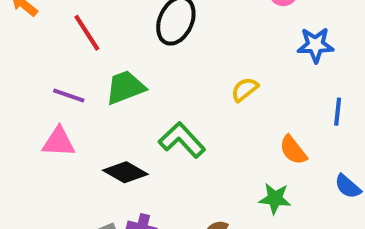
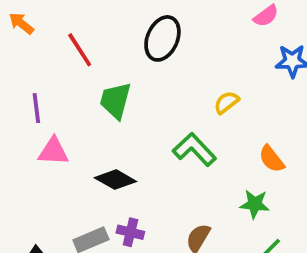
green trapezoid: (125, 87) -> (115, 101), turned -54
purple line: (69, 95) -> (36, 108), moved, turned 64
green L-shape: (182, 140) -> (194, 149), moved

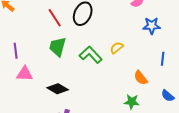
red line: (80, 50) -> (55, 18), moved
green L-shape: (194, 149) -> (91, 55), moved

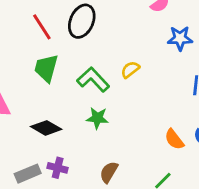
orange semicircle: (141, 78) -> (174, 139), moved
green star: (132, 102) -> (97, 118), moved

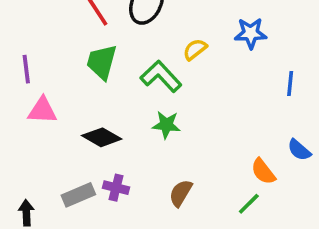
blue star: (180, 38) -> (251, 33), moved
yellow semicircle: (130, 70) -> (195, 49), moved
orange semicircle: (174, 139) -> (263, 171), moved

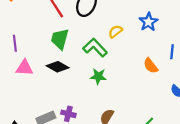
blue star: (251, 33) -> (148, 22), turned -30
black diamond: (102, 137) -> (58, 67), moved
orange semicircle: (263, 171) -> (151, 66), moved

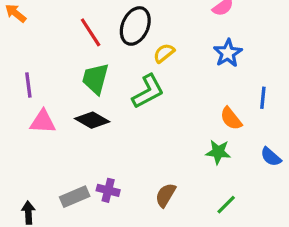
yellow semicircle: (115, 32) -> (164, 53), moved
green L-shape: (95, 48) -> (148, 91), turned 105
green star: (98, 76) -> (218, 152), moved

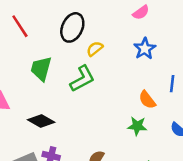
red line: (91, 32) -> (20, 26), moved
black diamond: (92, 120) -> (41, 121), moved

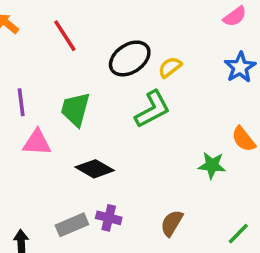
black ellipse: (72, 27) -> (130, 58), moved, turned 32
green trapezoid: (41, 69) -> (75, 109), moved
green star: (137, 126) -> (212, 165), moved

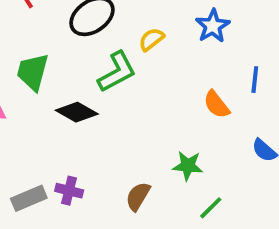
yellow semicircle: (170, 67) -> (151, 39), moved
green star: (212, 165) -> (188, 166), moved
black diamond: (95, 169) -> (77, 112), moved

